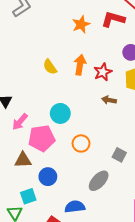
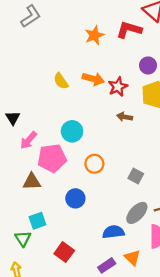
orange arrow: (80, 65) -> (93, 79), turned 96
blue circle: (48, 177) -> (75, 198), moved
gray ellipse: (99, 181) -> (137, 213), moved
blue semicircle: (75, 207) -> (113, 232), moved

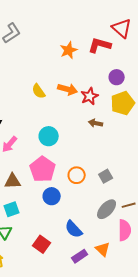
pink pentagon: (52, 158) -> (43, 169), moved, turned -30
orange circle: (94, 164) -> (77, 175), moved
gray square: (136, 176) -> (106, 176), turned 32
cyan square: (37, 221) -> (12, 209), moved
blue semicircle: (113, 232) -> (74, 229), moved, turned -126

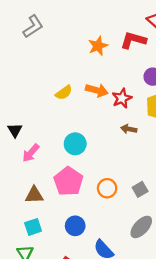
yellow semicircle: (39, 91) -> (64, 93), turned -91
blue circle: (52, 196) -> (75, 226), moved

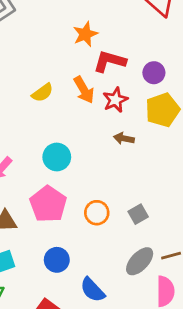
red L-shape: (133, 40) -> (110, 61), moved
orange arrow: (97, 90) -> (84, 90), turned 45

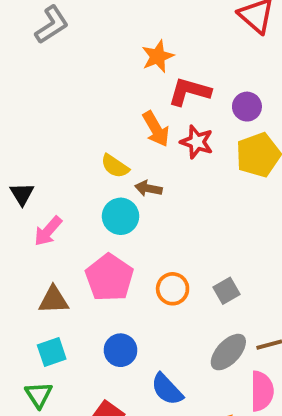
yellow semicircle: (42, 93) -> (115, 166), moved, turned 70
red star: (115, 100) -> (197, 142), turned -30
brown arrow: (124, 138) -> (148, 188), moved

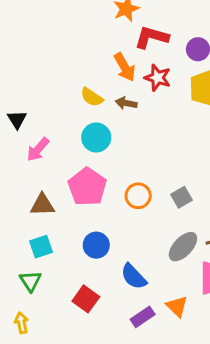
brown arrow: (148, 188) -> (126, 103), moved

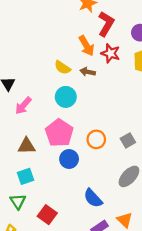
red L-shape: (152, 37) -> (106, 24), turned 105
blue circle: (96, 245) -> (69, 159), moved
red square: (86, 299) -> (47, 215), moved

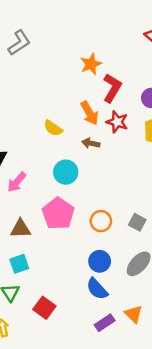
yellow semicircle: (63, 67) -> (53, 128), moved
gray square: (128, 140) -> (137, 222), turned -32
blue circle: (69, 159) -> (100, 261), moved

